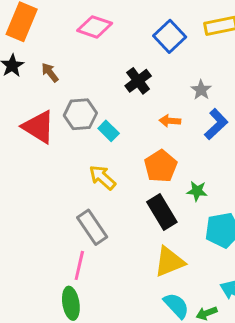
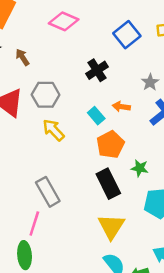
cyan rectangle: (109, 131) -> (96, 116), moved
yellow arrow: (102, 177) -> (53, 130), moved
yellow triangle: (169, 262) -> (111, 226), turned -40

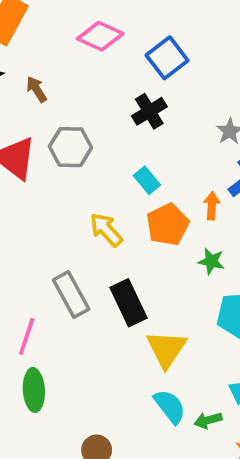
blue square: (127, 35) -> (167, 58), moved
orange arrow: (121, 107) -> (212, 206), moved, turned 84
yellow arrow: (53, 130) -> (106, 230), moved
black rectangle: (108, 184) -> (129, 303), moved
pink line: (34, 223) -> (27, 336), moved

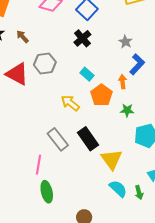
green arrow: (208, 420) -> (139, 192), turned -80

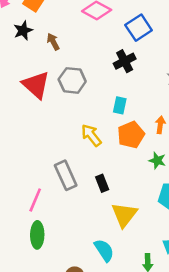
cyan rectangle: (87, 74) -> (120, 105), turned 48
black rectangle: (88, 139) -> (102, 183), size x0.6
cyan semicircle: (118, 189) -> (104, 250), moved

